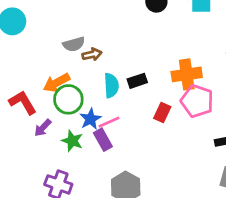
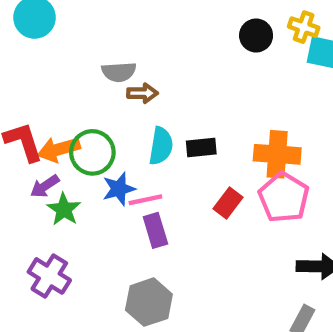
orange arrow: (56, 83) -> (59, 149), moved
purple rectangle: (103, 140) -> (155, 230), moved
green star: (72, 141) -> (64, 209), moved

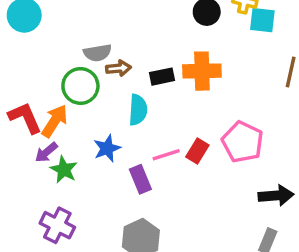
black rectangle: (201, 147) -> (162, 77), moved
orange arrow: (59, 149) -> (55, 121), turned 144
green circle: (92, 152) -> (80, 86), moved
orange cross: (277, 154) -> (202, 71), moved
pink line: (145, 200) -> (166, 155), moved

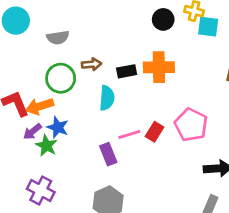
gray semicircle: (98, 53) -> (58, 38), moved
orange arrow: (55, 121) -> (40, 106), turned -140
blue star: (107, 148) -> (58, 127), moved, turned -30

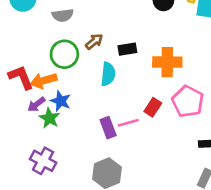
brown arrow: (92, 64) -> (94, 42), turned -36
orange cross: (159, 67) -> (167, 62), moved
pink line: (129, 135) -> (128, 123), moved

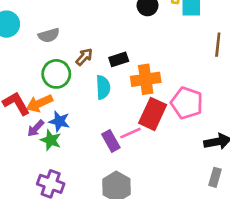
orange cross: (167, 62) -> (146, 79), moved
red rectangle: (153, 107) -> (153, 114), size x1.6

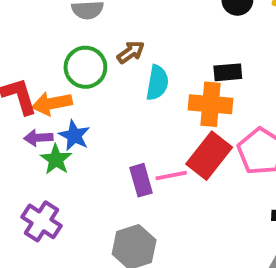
black rectangle: (119, 59) -> (228, 72), moved
cyan semicircle: (103, 87) -> (157, 83), moved
purple arrow: (36, 128) -> (38, 138), turned 30

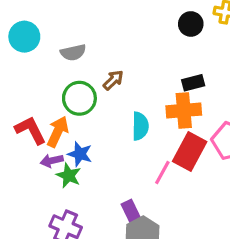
cyan semicircle: (157, 83) -> (140, 126), moved
orange arrow: (52, 103) -> (58, 132), turned 136
pink line: (171, 175) -> (162, 172), turned -40
purple rectangle: (141, 180) -> (132, 213), moved

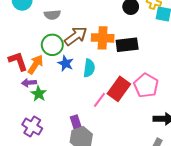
brown arrow: (113, 80) -> (76, 36), size x1.6
black rectangle: (193, 83) -> (127, 45), size x1.5
orange cross: (184, 110) -> (103, 38), moved
blue star: (80, 154) -> (66, 63), moved

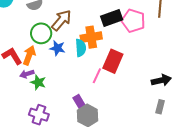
orange cross: (103, 38) -> (91, 37), moved
pink pentagon: (146, 85) -> (133, 21), moved

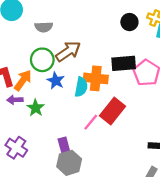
green star: (38, 82) -> (36, 108), moved

